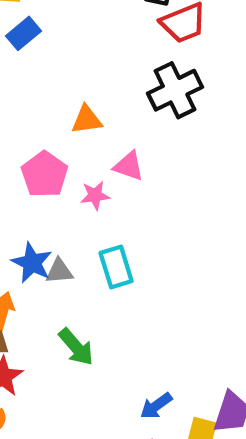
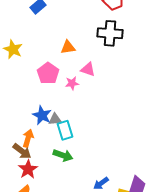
black cross: (175, 90) -> (110, 33), turned 30
cyan rectangle: (116, 267) -> (65, 130), moved
green arrow: (76, 347) -> (63, 155), turned -30

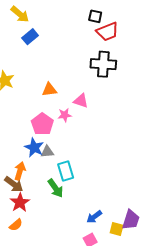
orange triangle: (68, 47) -> (49, 90), moved
pink pentagon: (48, 73) -> (42, 124), moved
cyan rectangle: (65, 130) -> (66, 171), moved
green arrow: (63, 155) -> (56, 188), turned 36

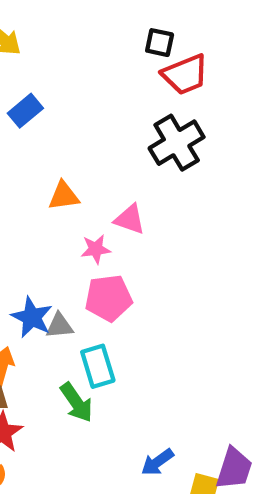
blue rectangle: (30, 37) -> (25, 111), moved
black cross: (103, 64) -> (177, 143), turned -35
pink pentagon: (42, 124) -> (108, 298), moved, turned 30

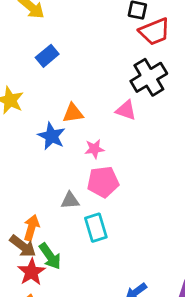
pink triangle: (130, 219) -> (126, 110), moved
blue star: (32, 317) -> (52, 136), moved
green arrow: (77, 402) -> (50, 256), moved

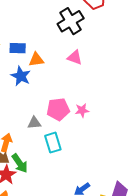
blue rectangle: (47, 56) -> (18, 48), moved, turned 42
black cross: (149, 77) -> (71, 21), moved
pink star: (94, 149) -> (82, 110), moved

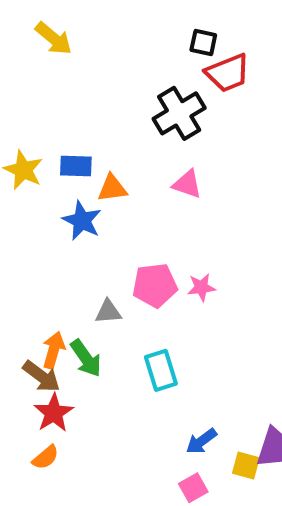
cyan rectangle: (53, 143) -> (161, 370), moved
green arrow: (20, 163) -> (86, 358), moved

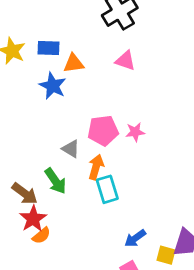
gray triangle: (108, 312) -> (71, 149), turned 36
orange arrow: (54, 350) -> (96, 167), moved
orange semicircle: (45, 457) -> (41, 236), moved

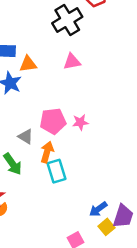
pink triangle: (125, 61) -> (72, 62), turned -30
blue arrow: (135, 238) -> (98, 209), moved
yellow square: (166, 255) -> (107, 227), turned 35

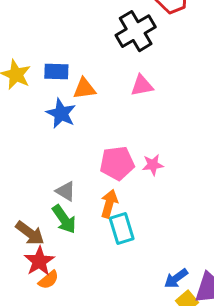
gray triangle: (26, 137) -> (66, 191), moved

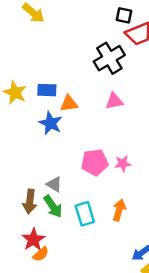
orange arrow: (109, 204) -> (119, 210), moved
cyan rectangle: (122, 229) -> (85, 214), moved
brown arrow: (30, 233) -> (30, 202), moved, turned 60

